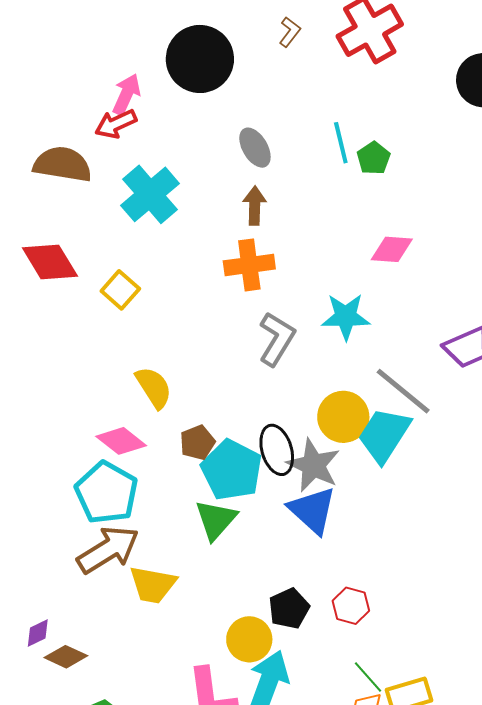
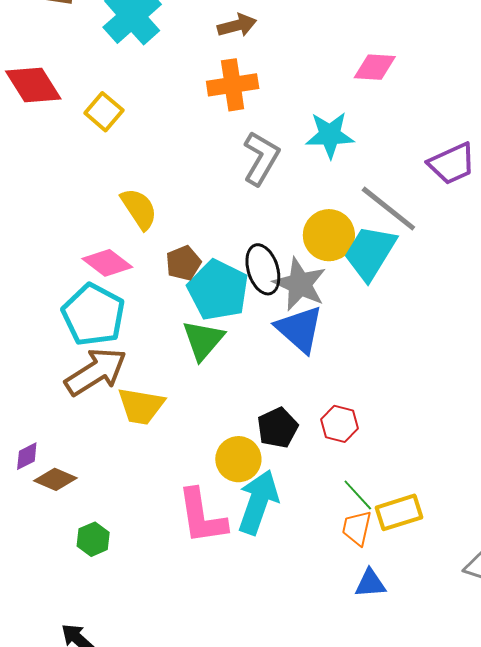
brown arrow: (255, 206) -> (237, 25), turned 75

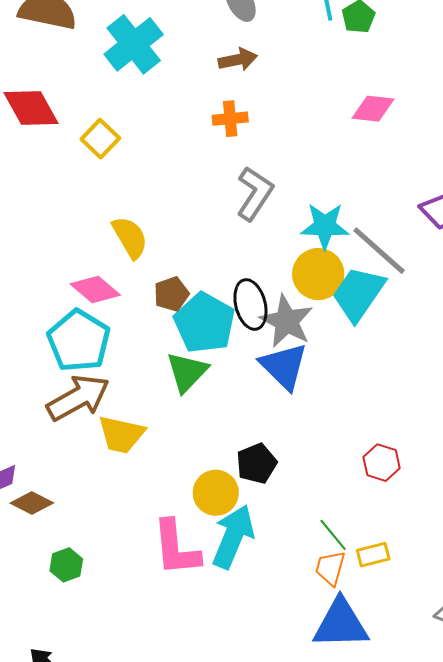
orange cross: (233, 85) -> (230, 119), size x0.7
cyan star: (330, 135) -> (325, 226), moved
red hexagon: (339, 424) -> (382, 463), moved
yellow rectangle: (399, 512) -> (373, 555), size x0.7
blue triangle: (370, 583) -> (341, 624), size x1.8

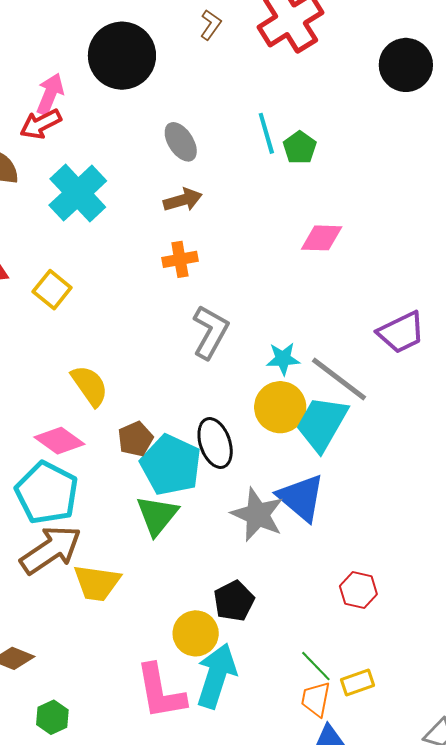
cyan star: (325, 226) -> (283, 359), size x0.7
gray star: (287, 321) -> (257, 515), moved
blue triangle: (284, 366) -> (301, 498), moved

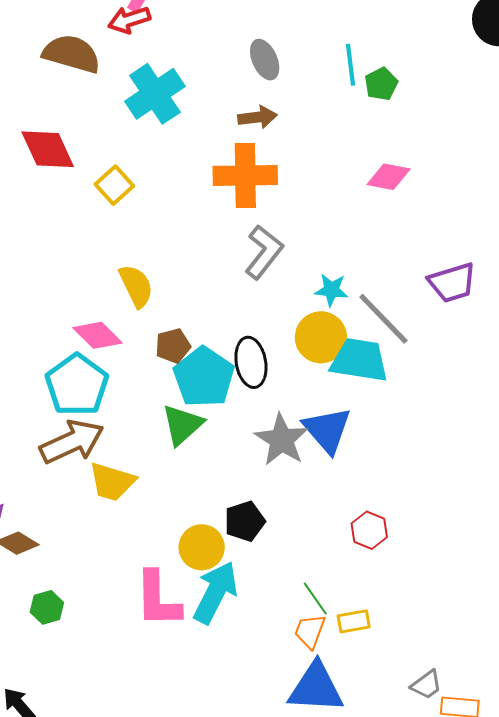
orange cross: (180, 259) -> (245, 175), size x1.8
cyan trapezoid: (322, 424) -> (359, 360), turned 60

